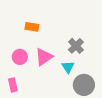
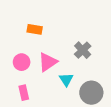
cyan triangle: (68, 67) -> (66, 80), moved
pink rectangle: (13, 85) -> (24, 93), moved

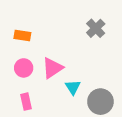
orange rectangle: (35, 29) -> (22, 36), moved
gray cross: (83, 50) -> (96, 28), moved

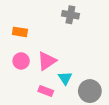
gray cross: (96, 28) -> (70, 15), moved, turned -35
pink rectangle: (26, 102) -> (46, 91), moved, turned -56

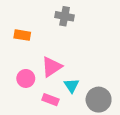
gray cross: (70, 15) -> (65, 16), moved
pink circle: (21, 61) -> (26, 78), moved

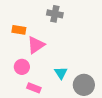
pink triangle: (52, 67) -> (36, 45), moved
pink rectangle: (50, 100) -> (34, 88), moved

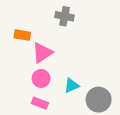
pink circle: (22, 67) -> (41, 78), moved
cyan triangle: (61, 73) -> (72, 86), turned 40

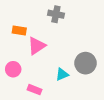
pink circle: (41, 78) -> (13, 69), moved
gray circle: (99, 100) -> (85, 63), moved

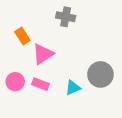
orange rectangle: (19, 31) -> (22, 36), turned 48
pink rectangle: (35, 90) -> (40, 84), moved

